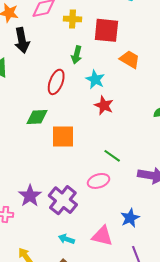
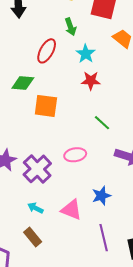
green arrow: (77, 55) -> (70, 27), turned -42
red star: (104, 105) -> (91, 81), turned -30
green line: (112, 156) -> (102, 123), moved

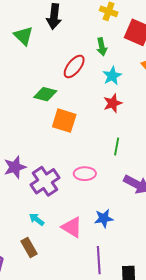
red star: (91, 81) -> (113, 103), turned -30
green line: (102, 123) -> (117, 146), turned 48

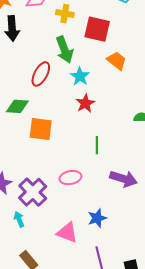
green arrow: (102, 47) -> (64, 50), size x1.5
cyan arrow: (37, 219) -> (19, 219), moved, turned 42

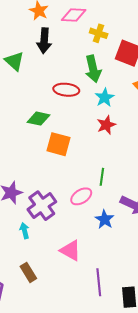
red ellipse: (41, 74) -> (66, 90), turned 60
green line: (97, 145) -> (102, 177), moved
pink ellipse: (70, 178) -> (81, 196), turned -30
blue star: (97, 218) -> (105, 219), moved, turned -30

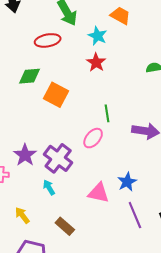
cyan star: (105, 98) -> (98, 36), moved
orange square: (58, 144) -> (56, 95), turned 30
blue star: (105, 219) -> (127, 182), moved, turned 30

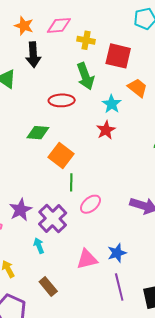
green line: (107, 113) -> (71, 182), moved
pink triangle: (99, 193) -> (87, 259), turned -35

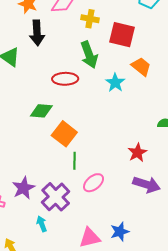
red star: (106, 130) -> (137, 153), moved

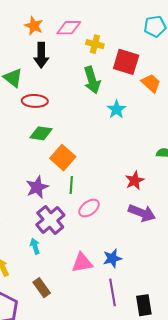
orange trapezoid: (141, 67) -> (151, 83), moved
red ellipse: (65, 79) -> (35, 101), moved
purple star: (24, 188) -> (37, 187), moved

